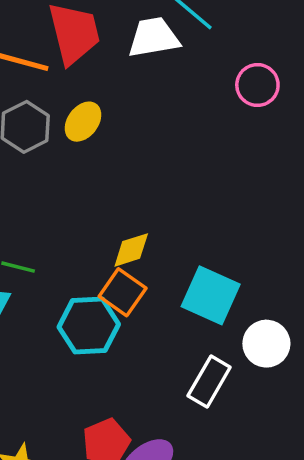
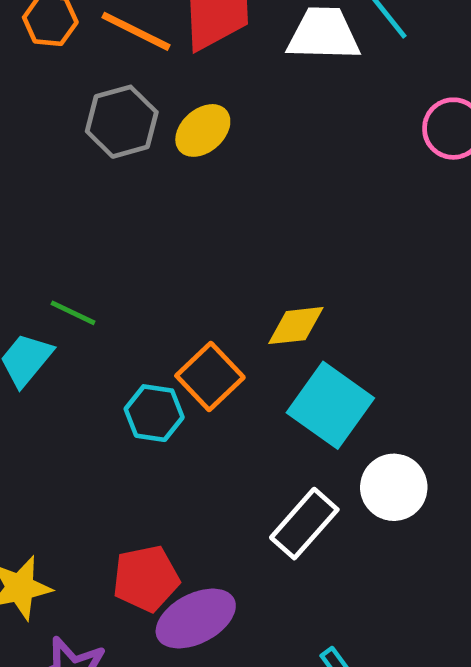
yellow diamond: (131, 250) -> (296, 326), moved
cyan hexagon: (89, 326) -> (154, 413), size x0.7

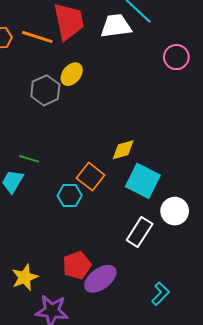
gray hexagon: (122, 122) -> (45, 90), moved

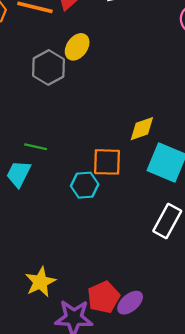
orange square: (91, 177) -> (107, 162), turned -32
red pentagon: (77, 265) -> (104, 297), moved
purple ellipse: (100, 279) -> (130, 303), moved, size x0.7

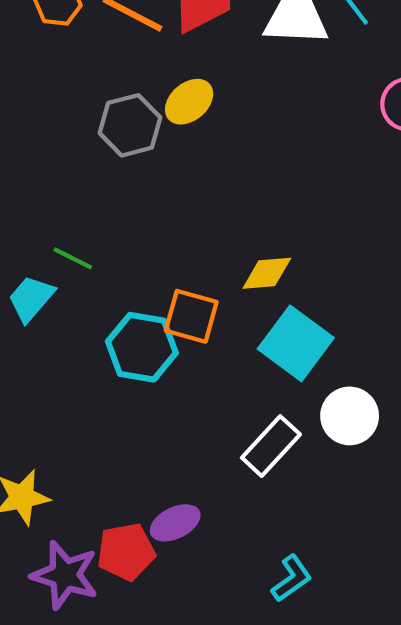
cyan hexagon: (85, 185) -> (142, 347), size x1.4
purple ellipse: (130, 303) -> (175, 523), moved

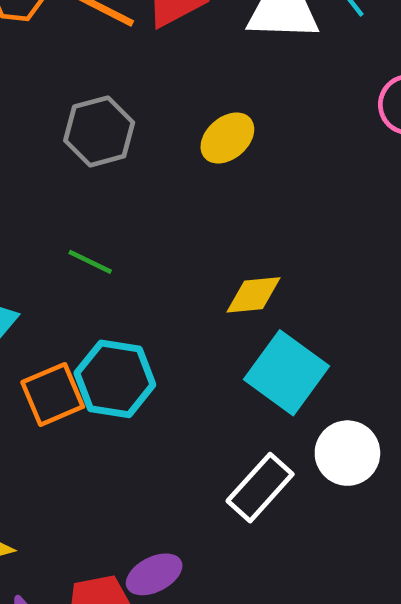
yellow ellipse: (189, 102) -> (227, 138), moved
green line: (73, 258) -> (90, 262), moved
orange square: (191, 316) -> (53, 394), moved, turned -38

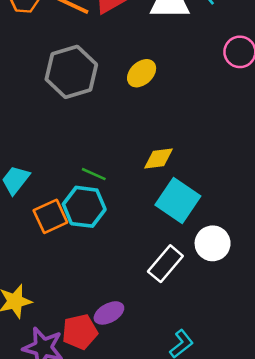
gray hexagon: (99, 131) -> (71, 72), size x1.4
green line: (90, 262) -> (94, 174), moved

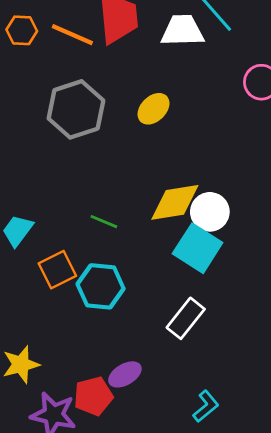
yellow diamond: (159, 159) -> (175, 202), size x1.5
cyan hexagon: (84, 207) -> (101, 286), moved
white circle: (213, 243) -> (210, 212), moved

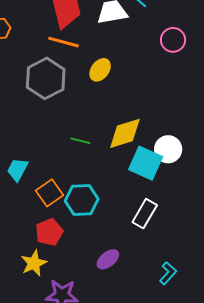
orange line: (72, 35) -> (63, 42), moved
white circle: (210, 212) -> (168, 149), moved
green line: (104, 222) -> (80, 141), moved
red pentagon: (93, 396) -> (49, 232), moved

